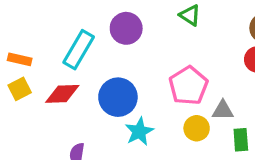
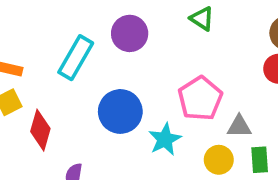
red diamond: (62, 94) -> (40, 130), moved, turned -72
yellow circle: (197, 128) -> (219, 160), moved
cyan star: (139, 132) -> (165, 139), moved

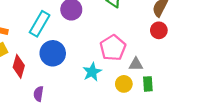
blue circle: (120, 111) -> (53, 53), moved

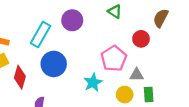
red circle: (159, 30) -> (141, 39), moved

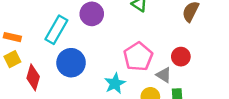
red circle: (141, 39) -> (181, 57), moved
gray triangle: (137, 75) -> (164, 75), turned 32

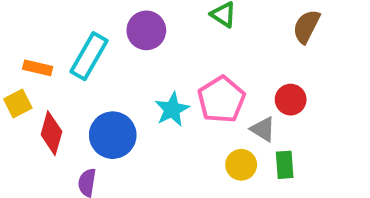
orange rectangle: (12, 37) -> (38, 68), moved
blue circle: (71, 63) -> (113, 135), moved
cyan star: (115, 83) -> (172, 109), moved

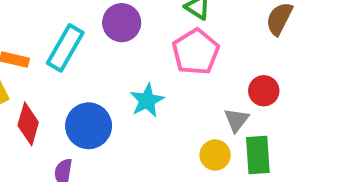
pink pentagon: (221, 100) -> (196, 52), moved
gray triangle: (263, 129) -> (237, 120), turned 36
green rectangle: (285, 165) -> (258, 155), size x1.4

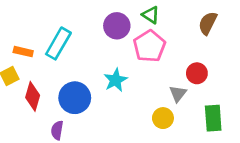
purple circle: (122, 23) -> (117, 26), moved
green rectangle: (258, 155) -> (213, 118), moved

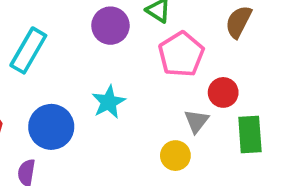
pink pentagon: (149, 46) -> (181, 54), moved
green rectangle: (213, 118) -> (250, 135), moved

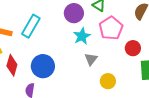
cyan star: (109, 102) -> (82, 36), moved
gray triangle: (196, 121) -> (91, 59), moved

